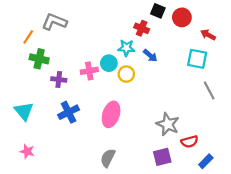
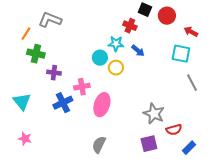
pink cross: (89, 71) -> (82, 87), moved

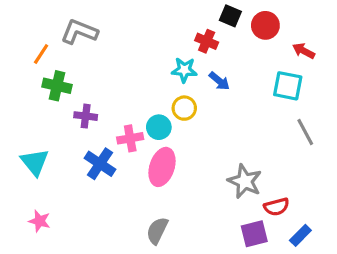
cyan circle: (100, 58) -> (159, 127), moved
blue cross: (63, 103) -> (100, 164), turned -30
purple square: (149, 144) -> (254, 234), moved

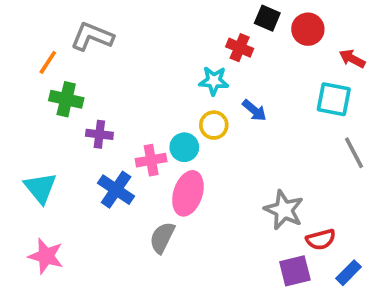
blue arrow: (219, 81) -> (254, 110), moved
pink star: (40, 221) -> (46, 256), size x1.4
gray semicircle: (157, 231) -> (162, 238), moved

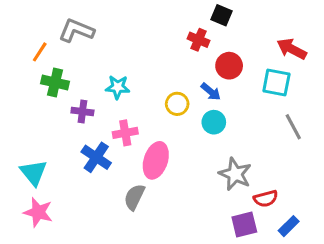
red circle: (308, 29) -> (229, 66), moved
red arrow: (352, 59) -> (292, 49), size x1.4
cyan star: (214, 81) -> (118, 87), moved
cyan circle: (184, 147) -> (214, 122), moved
cyan triangle: (40, 188) -> (34, 173), moved

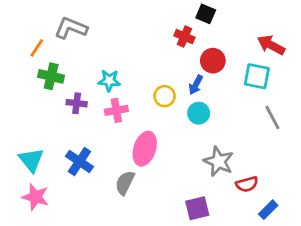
blue arrow: (211, 92) -> (196, 85), turned 78
pink cross: (125, 133) -> (116, 110), moved
blue cross: (96, 157) -> (79, 161), moved
purple square: (244, 225) -> (197, 208), moved

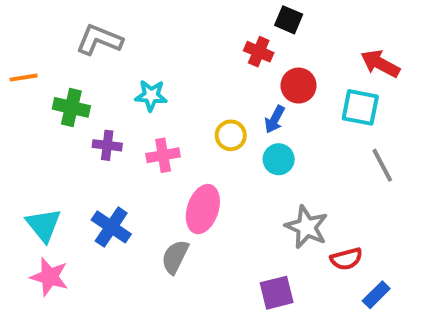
orange line: (37, 48) -> (24, 78), moved, turned 48
cyan star: (109, 81) -> (151, 95), moved

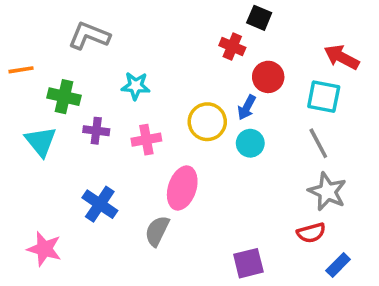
yellow circle: (231, 135) -> (207, 122), size x1.4
gray line: (382, 165) -> (318, 143), moved
cyan triangle: (43, 225) -> (41, 141), moved
gray star: (306, 227) -> (327, 192), moved

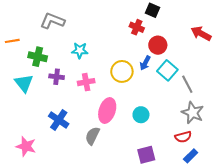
cyan square: (324, 97) -> (167, 70), moved, turned 30
cyan circle: (250, 143) -> (141, 115), moved
blue rectangle: (338, 265) -> (191, 156), moved

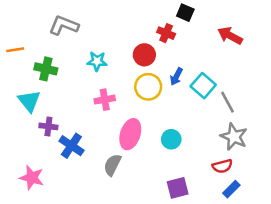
red arrow: (201, 34) -> (230, 36), moved
red circle: (158, 45) -> (144, 55), moved
purple cross: (57, 77) -> (48, 126), moved

